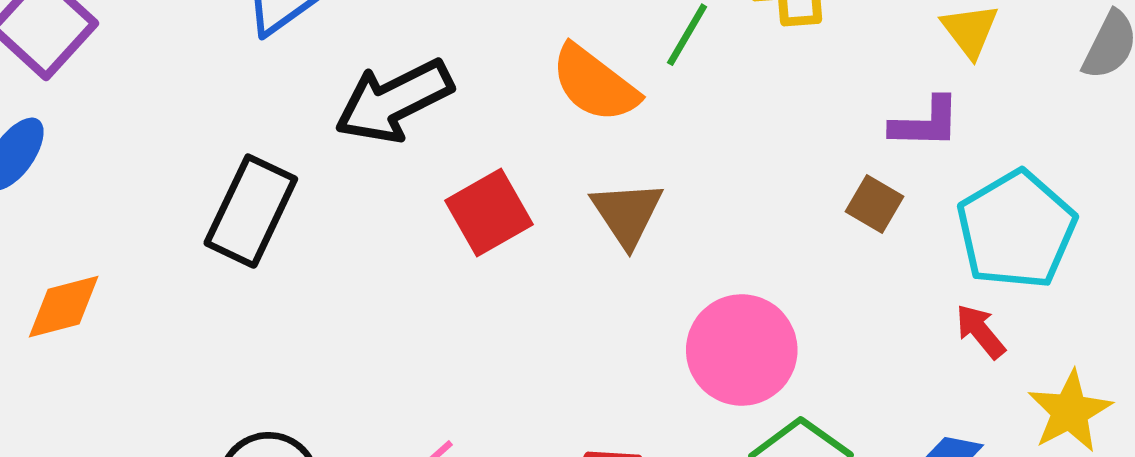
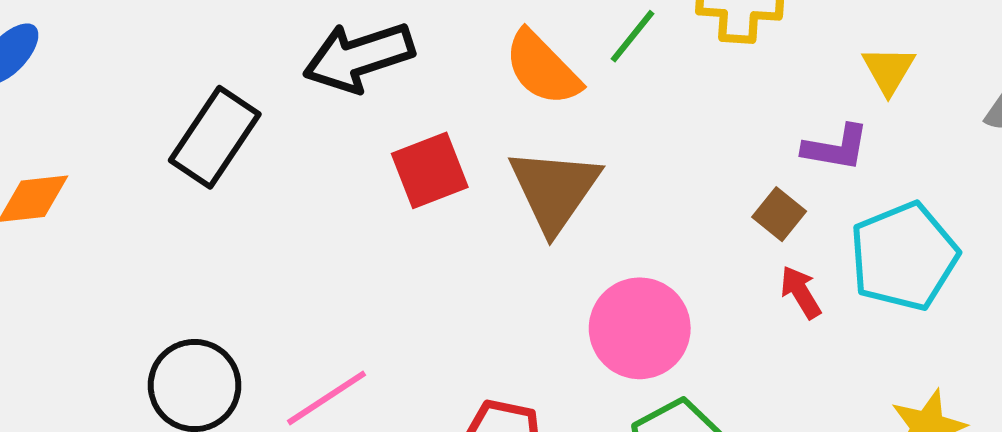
brown triangle: (627, 214) -> (554, 190), size x1.4
red arrow: (980, 331) -> (801, 292), moved

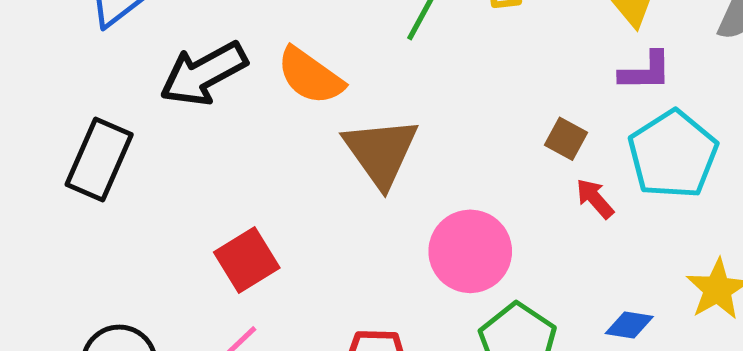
orange semicircle: (542, 68) -> (310, 76), moved
purple L-shape: (836, 148) -> (645, 71), moved
red square: (430, 170) -> (247, 260), moved

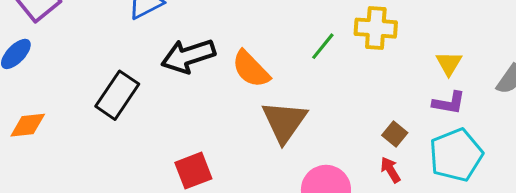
red arrow: (595, 199) -> (390, 170), moved

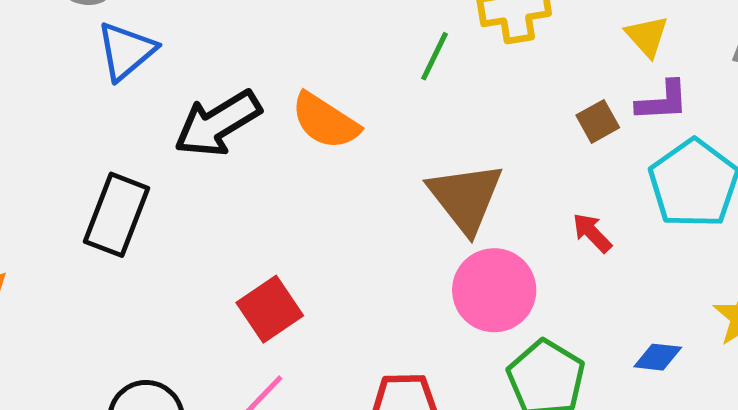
brown triangle: (284, 122) -> (466, 198), moved
brown square: (395, 134) -> (598, 121), moved, turned 35

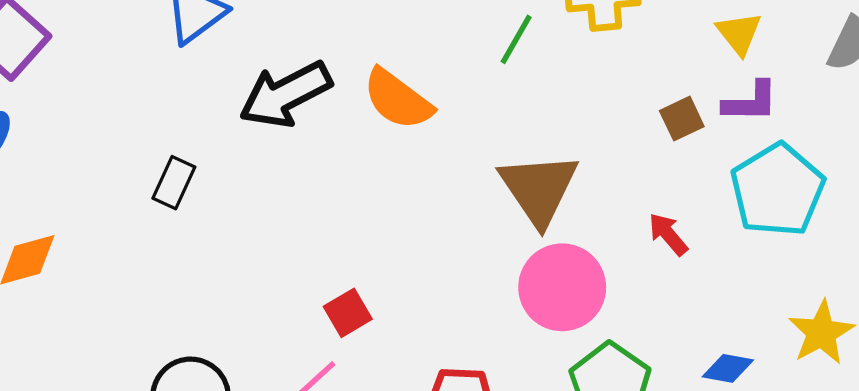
black rectangle: (117, 215) -> (174, 183), size x0.6
red square: (270, 309) -> (348, 313), moved, size x0.7

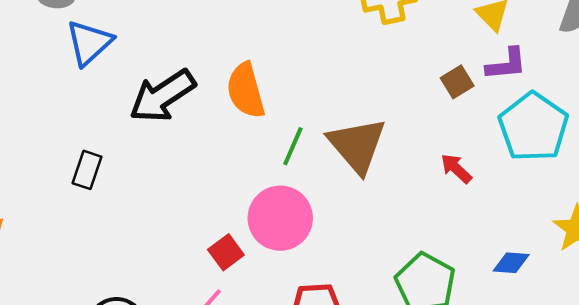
green line: (516, 39) -> (293, 146), moved
orange semicircle: (398, 99) -> (246, 91), turned 44
pink circle: (562, 287) -> (280, 218), moved

